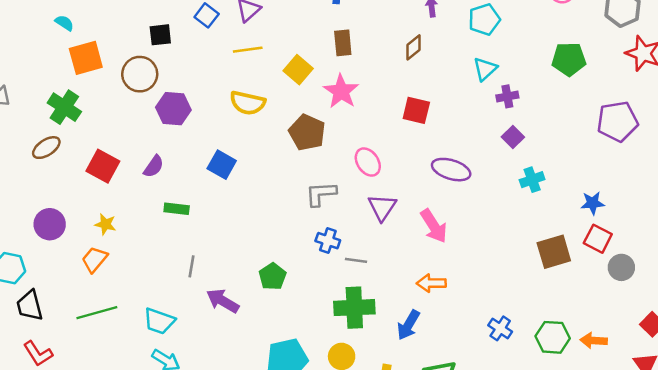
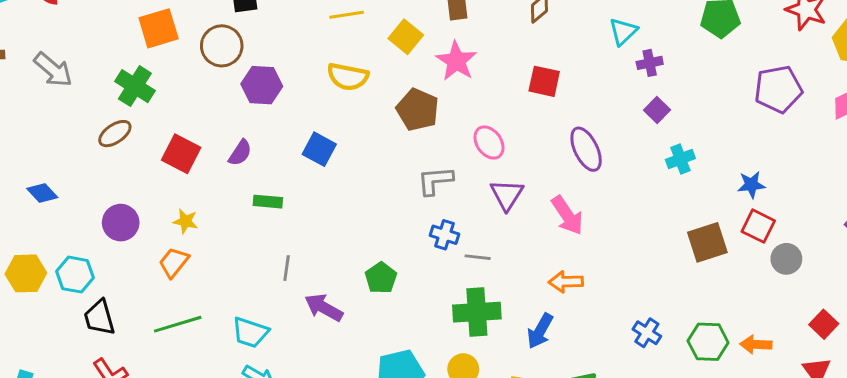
purple ellipse: (451, 170) -> (586, 149), turned 48

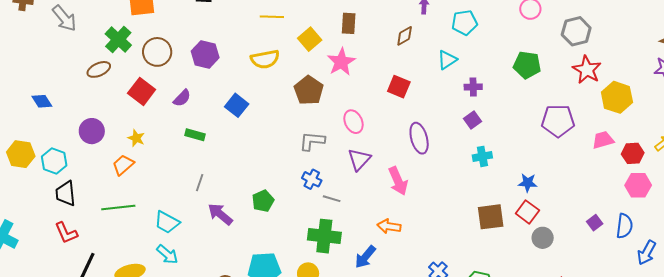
cyan triangle: (623, 31) -> (447, 60), moved
brown circle: (222, 46) -> (157, 52), moved
yellow semicircle: (348, 77) -> (265, 59), turned -32

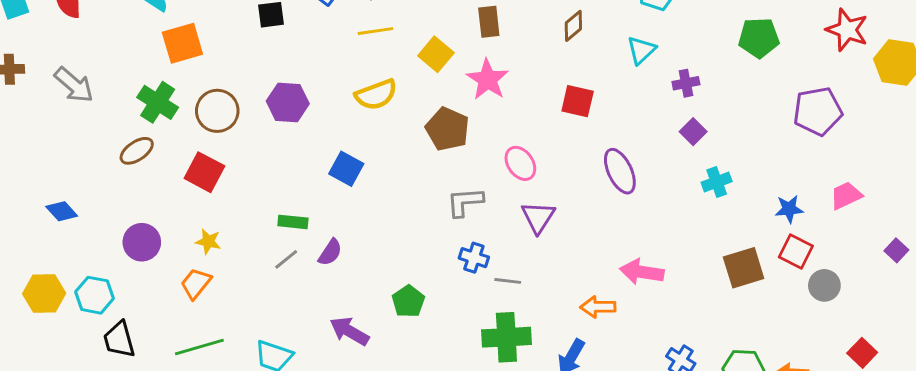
purple semicircle: (182, 98) -> (330, 252), moved
pink trapezoid: (603, 140) -> (846, 195), moved
pink arrow: (398, 181) -> (642, 272), moved, turned 132
gray line: (200, 183) -> (286, 259), moved, turned 42

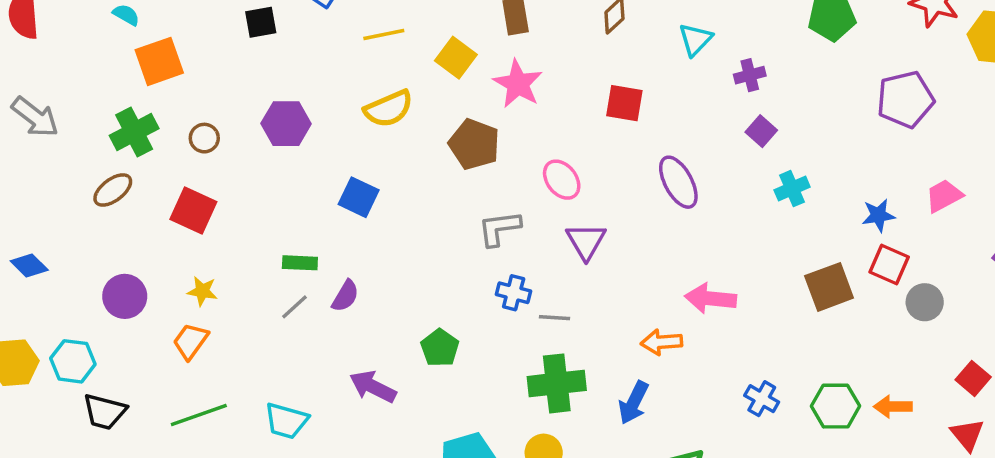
green cross: (158, 102) -> (134, 132), turned 33
brown circle: (217, 111) -> (204, 138), size x0.6
black trapezoid: (119, 340) -> (105, 412), turned -57

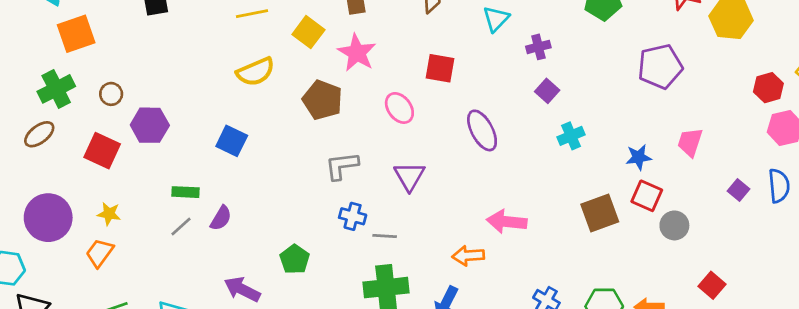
purple hexagon: (286, 124) -> (150, 125), moved
pink ellipse: (562, 180) -> (399, 108), moved
pink trapezoid: (944, 196) -> (690, 142), turned -44
purple circle: (125, 296) -> (48, 218), size x1.4

